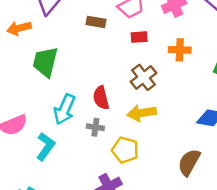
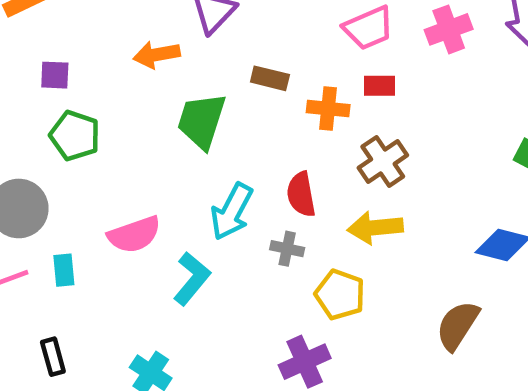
brown rectangle: (96, 22) -> (270, 78), moved
orange cross: (180, 50) -> (328, 109), moved

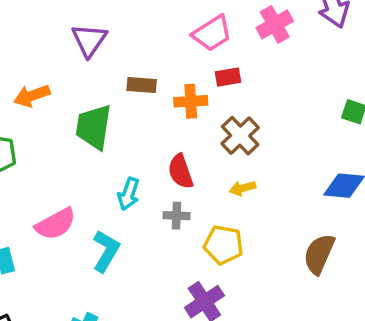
orange arrow: (157, 55) -> (32, 96), moved
cyan arrow: (232, 212) -> (129, 194), size x0.7
yellow arrow: (375, 228) -> (242, 188), size x0.6

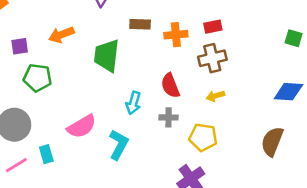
red rectangle: (228, 77) -> (213, 27), moved
brown cross: (240, 136) -> (212, 58), turned 32

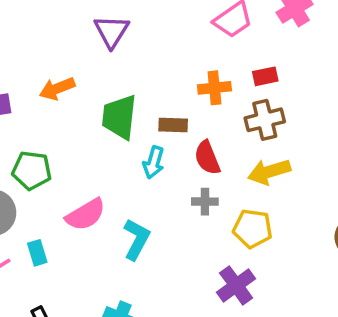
brown rectangle: (140, 24) -> (173, 125), moved
green pentagon: (38, 78) -> (32, 170), moved
yellow arrow: (215, 96) -> (269, 172), size x1.6
cyan arrow: (133, 103) -> (154, 162), moved

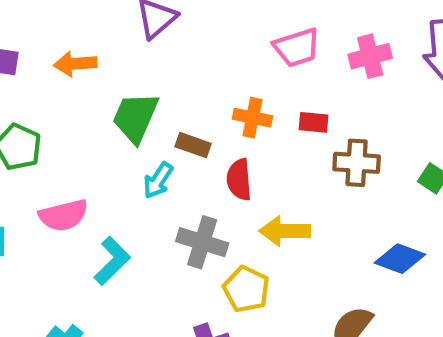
brown cross: (265, 120) -> (357, 163), moved
red semicircle: (207, 158) -> (239, 180), moved
gray cross: (205, 202) -> (202, 242), size x1.6

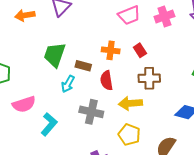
orange arrow: (75, 64) -> (25, 15), moved
red rectangle: (314, 122) -> (140, 50), turned 56
brown cross: (357, 163) -> (149, 78), moved
yellow pentagon: (246, 289) -> (129, 135), moved

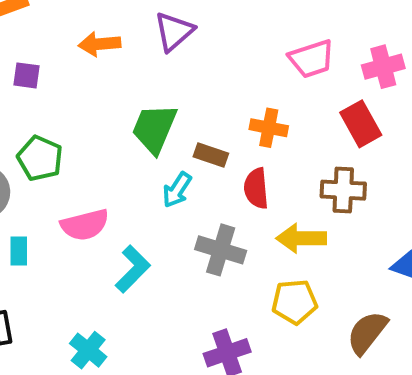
red rectangle: (140, 50) -> (361, 124), moved, size x1.5
yellow pentagon: (129, 135) -> (294, 302), turned -30

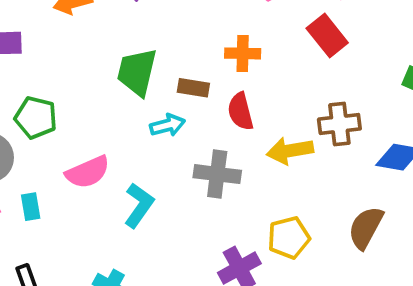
cyan arrow: (177, 190) -> (167, 125), turned -128
brown cross: (343, 190) -> (339, 124), moved
yellow pentagon: (294, 302) -> (289, 238), moved

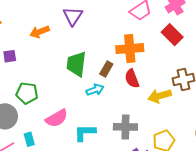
orange cross: (243, 53) -> (130, 49), size x1.5
brown rectangle: (193, 88) -> (106, 69), turned -63
gray cross: (217, 174) -> (125, 127), moved
cyan L-shape: (139, 205) -> (85, 133), turned -120

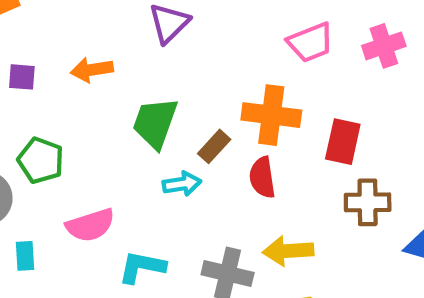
orange arrow: (40, 32) -> (92, 70), moved
red rectangle: (172, 35) -> (343, 142), moved, turned 45
yellow arrow: (160, 96) -> (288, 251), moved

